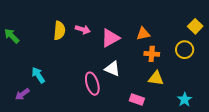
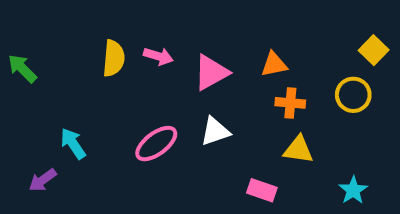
white triangle: (112, 69) -> (215, 131), turned -42
pink ellipse: (92, 84) -> (156, 144), moved, turned 70

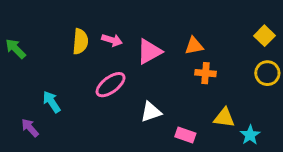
yellow circle: (353, 95) -> (267, 73), moved
white triangle: (215, 131) -> (151, 112), moved
pink ellipse: (156, 144) -> (111, 85), moved
yellow triangle: (298, 150) -> (224, 118), moved
purple arrow: (43, 180) -> (30, 128), turned 84

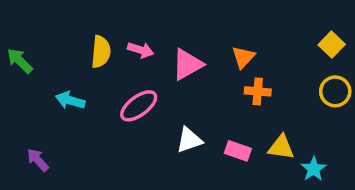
orange triangle: (194, 46) -> (243, 57), turned -36
cyan arrow: (52, 102) -> (70, 100), moved, turned -40
pink rectangle: (185, 135) -> (238, 151), moved

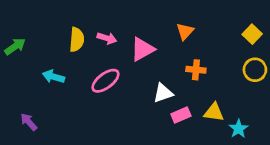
orange triangle: (243, 57) -> (185, 31), moved
green arrow: (20, 61) -> (15, 46), turned 100
white triangle: (189, 140) -> (163, 93), moved
pink rectangle: (238, 151) -> (181, 115), turned -42

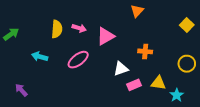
orange triangle: (185, 31) -> (137, 11), moved
yellow circle: (255, 70) -> (187, 64), moved

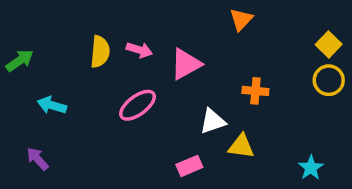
cyan arrow: (40, 57) -> (52, 105), moved
yellow circle: (187, 64) -> (329, 80), moved
yellow triangle: (158, 83) -> (241, 146), moved
pink rectangle: (134, 85) -> (189, 166), moved

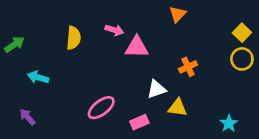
pink arrow: (139, 50) -> (114, 30), moved
pink triangle: (186, 64) -> (137, 47), turned 30
orange cross: (255, 91) -> (188, 67), turned -30
pink ellipse: (138, 105) -> (101, 108), moved

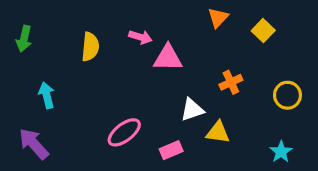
yellow square: (242, 33) -> (263, 31), moved
green arrow: (14, 45) -> (24, 39), moved, turned 138
yellow circle: (242, 59) -> (287, 95), moved
cyan arrow: (38, 77) -> (47, 95), turned 60
purple arrow: (28, 117) -> (34, 144), size x1.5

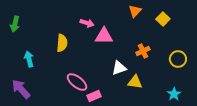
yellow semicircle: (90, 47) -> (62, 43), moved
pink ellipse: (124, 132) -> (77, 82), turned 75
pink rectangle: (171, 150) -> (94, 96), moved

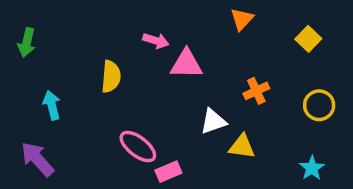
yellow square: (163, 19) -> (308, 39), moved

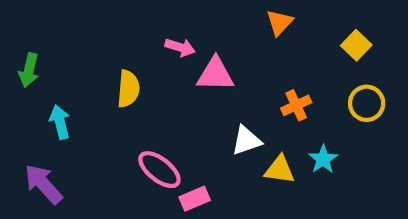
green arrow: (27, 42) -> (29, 70), moved
yellow circle: (319, 105) -> (367, 103), moved
cyan star: (312, 168) -> (323, 159), moved

